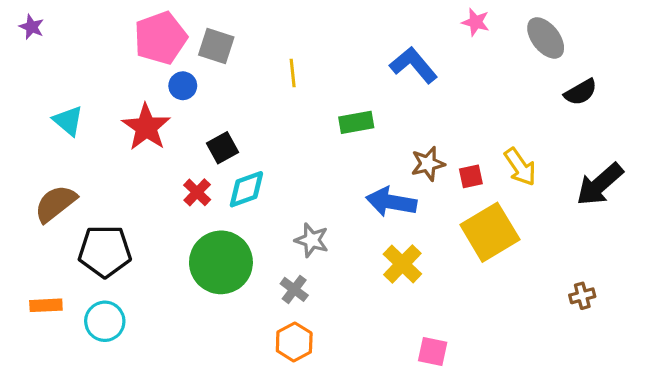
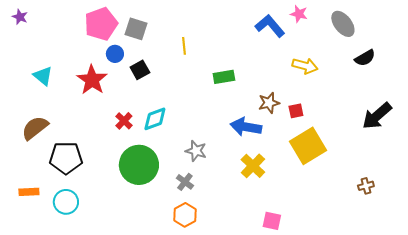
blue L-shape: (414, 65) -> (270, 26), moved
black square: (223, 148) -> (140, 70), moved
yellow arrow: (520, 167) -> (305, 66), moved, turned -40

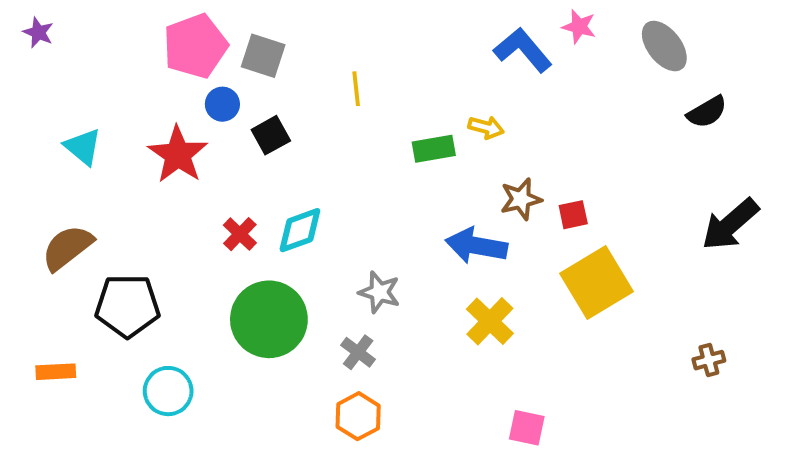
yellow arrow: (305, 66) -> (486, 127), moved, size x0.7
cyan circle: (66, 202) -> (168, 391), moved

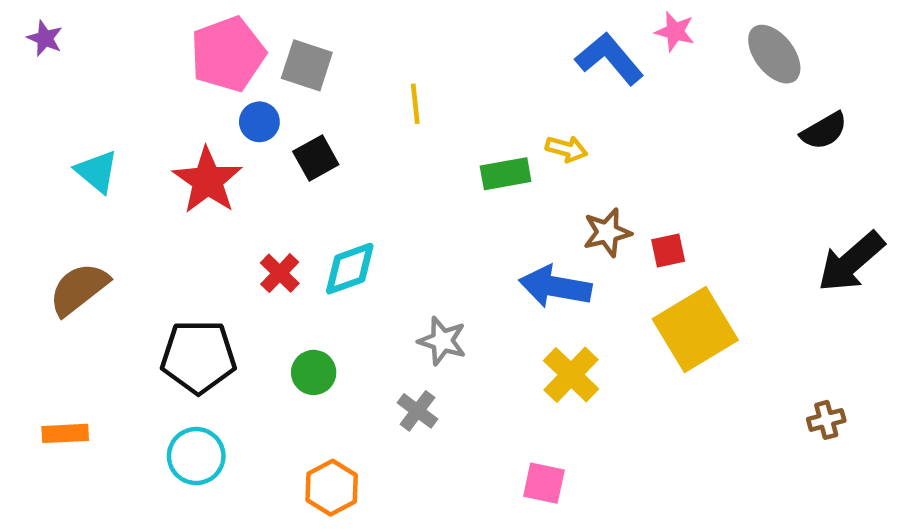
black pentagon: (127, 306) -> (198, 357), moved
green circle: (269, 319) -> (314, 372), size x0.5
orange hexagon: (358, 416) -> (332, 488), moved
pink square: (527, 428) -> (544, 483), moved

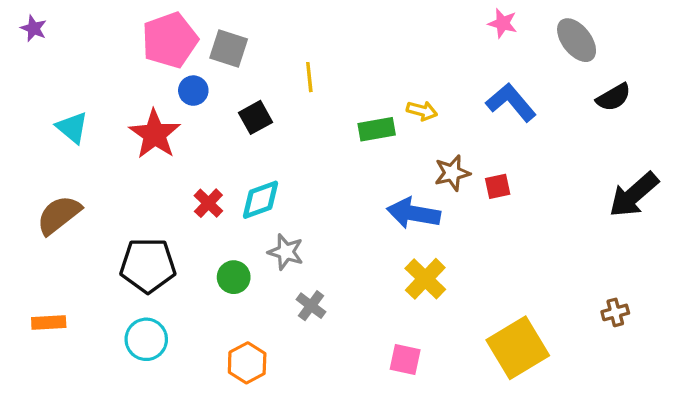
blue L-shape: (609, 59) -> (511, 102), moved
black square: (316, 158) -> (256, 117), moved
yellow square: (695, 330) -> (518, 348), moved
gray star: (442, 341) -> (286, 252), moved

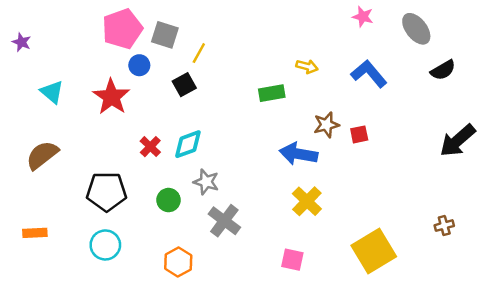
purple star: (34, 28) -> (22, 42), moved
yellow line: (309, 77) -> (199, 53), moved, turned 35
yellow arrow: (422, 111) -> (307, 66), moved
gray cross: (311, 306) -> (224, 221), size x1.5

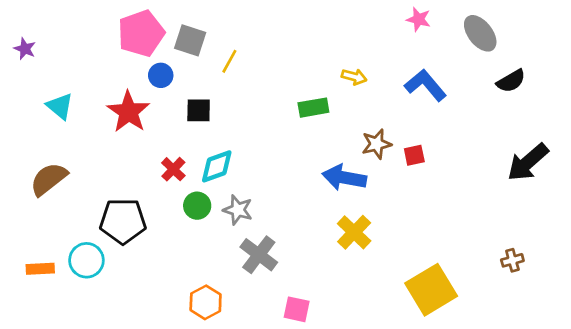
black square: (184, 85) -> (199, 110), moved, turned 30
green circle: (168, 200) -> (197, 206), moved
cyan circle: (105, 245) -> (86, 260), moved
pink square: (292, 260) -> (297, 309), moved

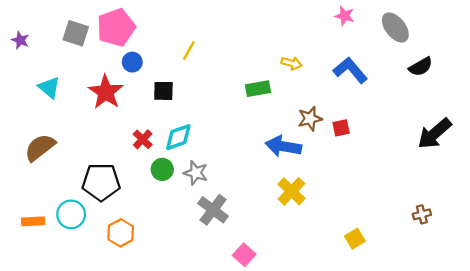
gray square: (190, 40) -> (76, 33), moved
yellow square: (431, 290) -> (355, 239), size x0.5
orange hexagon: (206, 302) -> (121, 233), moved
pink square: (297, 309) -> (244, 255), turned 30

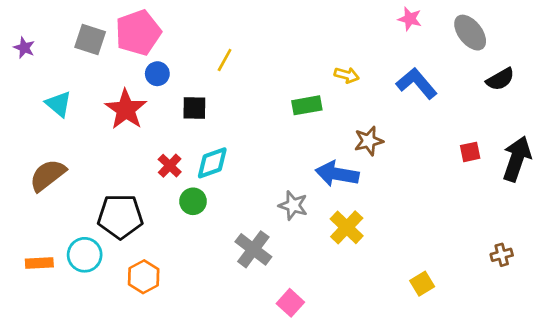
red square: (341, 128) -> (470, 152), moved
black arrow: (435, 134) -> (517, 159), turned 150
gray star: (196, 173) -> (293, 205), moved

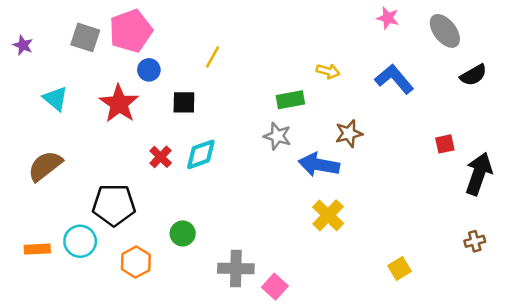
black arrow: (517, 159) -> (479, 174), moved
green circle: (193, 201) -> (183, 233), moved
gray star: (293, 205) -> (277, 136), moved
gray cross: (253, 249) -> (236, 269), moved, turned -36

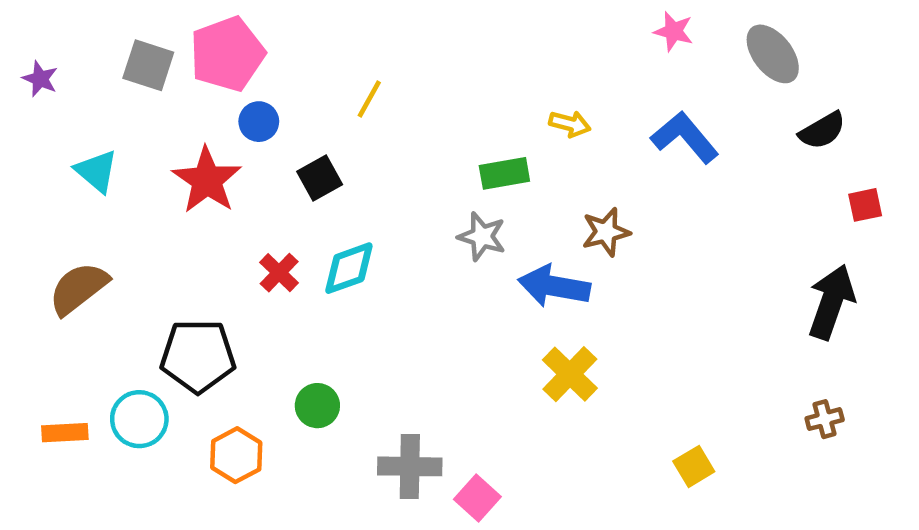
black square: (184, 102) -> (320, 178), turned -30
red square: (445, 144) -> (865, 205), moved

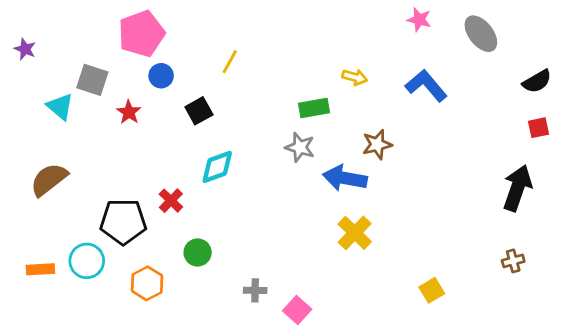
gray square: (148, 65) -> (92, 80), moved
black semicircle: (822, 131) -> (537, 81), moved
red star: (207, 180) -> (129, 112), size x0.6
red cross: (279, 273) -> (171, 201), moved
gray cross: (410, 466) -> (255, 290), size x0.6

